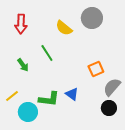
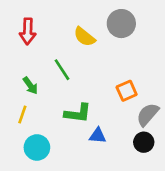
blue triangle: (72, 94) -> (98, 136), moved, turned -32
yellow line: (12, 96) -> (22, 115), moved, turned -32
green L-shape: (49, 99) -> (78, 113), moved

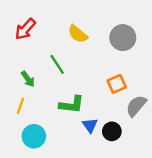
gray circle: (121, 24) -> (123, 38), moved
red arrow: (28, 31) -> (25, 29), turned 40
blue triangle: (98, 136) -> (90, 125), turned 49
black circle: (144, 142) -> (112, 131), moved

